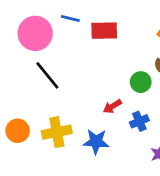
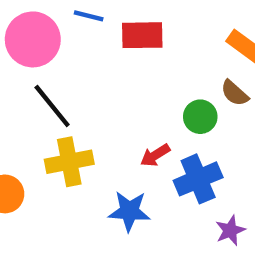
blue cross: (139, 121) -> (198, 179), size x1.5
yellow cross: (57, 132) -> (69, 162), moved

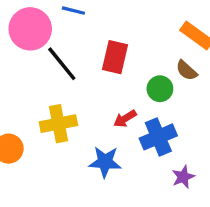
red rectangle: (142, 35) -> (115, 57), moved, turned -76
black line: (52, 106) -> (62, 64), moved

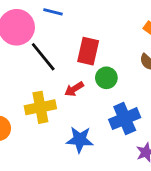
green circle: (160, 89) -> (106, 78), moved
red arrow: (125, 119) -> (74, 89), moved

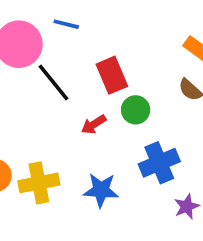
red rectangle: (88, 51) -> (112, 75), turned -36
yellow cross: (40, 107) -> (39, 183), moved

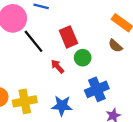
red arrow: (94, 124) -> (58, 66), turned 80

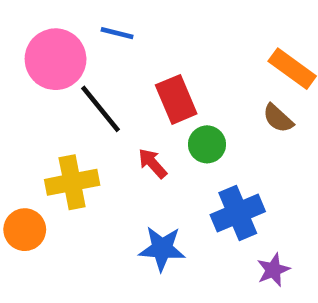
yellow cross: (25, 101) -> (72, 182), moved

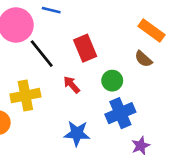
green circle: (207, 144) -> (112, 81), moved

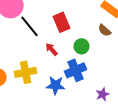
yellow cross: (25, 96) -> (26, 72), moved
blue cross: (120, 113) -> (76, 70), moved

